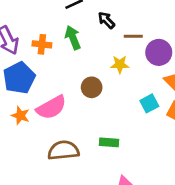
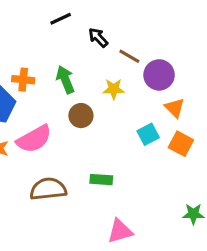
brown line: (133, 36) -> (129, 56), turned 30
green arrow: (73, 38) -> (65, 80), moved
orange cross: (42, 44) -> (23, 80), moved

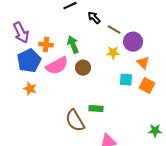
yellow star: (114, 89) -> (113, 53), moved
cyan square: (148, 134) -> (126, 80), turned 32
pink semicircle: (34, 139) -> (57, 66), moved
brown semicircle: (48, 189) -> (75, 121), moved, turned -115

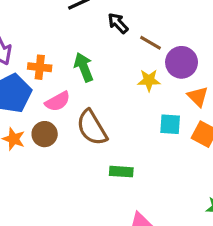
pink semicircle: (57, 66) -> (58, 101), size x0.7
brown circle: (83, 68) -> (45, 134), moved
brown semicircle: (75, 121) -> (92, 128), moved

